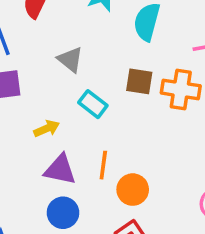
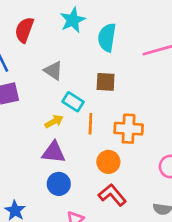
orange cross: (181, 89) -> (129, 129), moved
yellow arrow: (47, 128) -> (54, 121), moved
orange line: (103, 165) -> (90, 124), moved

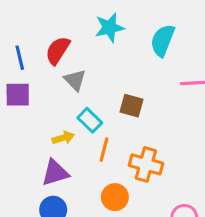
red semicircle: (24, 30) -> (58, 50), moved
cyan semicircle: (107, 37) -> (163, 40), moved
purple triangle: (54, 152) -> (55, 173), turned -35

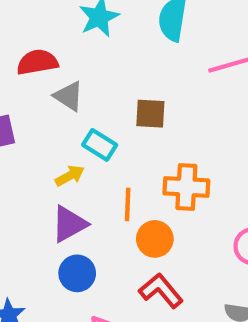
red semicircle: (58, 50) -> (37, 62), turned 60
orange line: (104, 150) -> (128, 204), moved

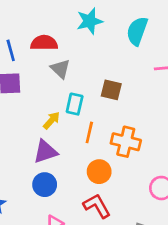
cyan rectangle: (100, 145) -> (75, 104), turned 60
yellow arrow: (70, 176) -> (52, 120), turned -30
orange line: (128, 204) -> (89, 132), moved

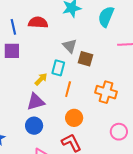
gray triangle: (60, 69) -> (70, 46), moved
orange cross: (126, 142) -> (106, 92), moved

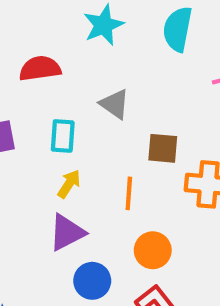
brown square: (85, 59) -> (163, 148), moved
cyan rectangle: (58, 68) -> (63, 136), moved
blue circle: (34, 126) -> (92, 281), moved

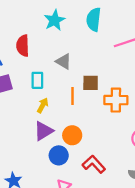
red semicircle: (40, 69) -> (23, 46), turned -80
orange line: (129, 193) -> (72, 96), moved
orange circle: (153, 250) -> (72, 135), moved

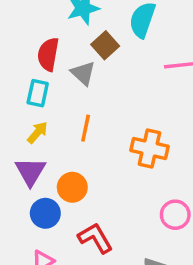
red semicircle: (23, 46) -> (48, 54), moved
brown square: (91, 83) -> (105, 45), moved, turned 35
purple triangle: (43, 131) -> (30, 171), turned -40

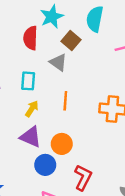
red semicircle: (48, 54) -> (30, 38), moved
purple triangle: (30, 171) -> (31, 137), turned -30
red L-shape: (95, 238) -> (83, 177), turned 65

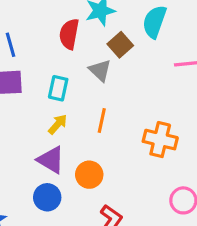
blue circle: (45, 165) -> (47, 197), moved

